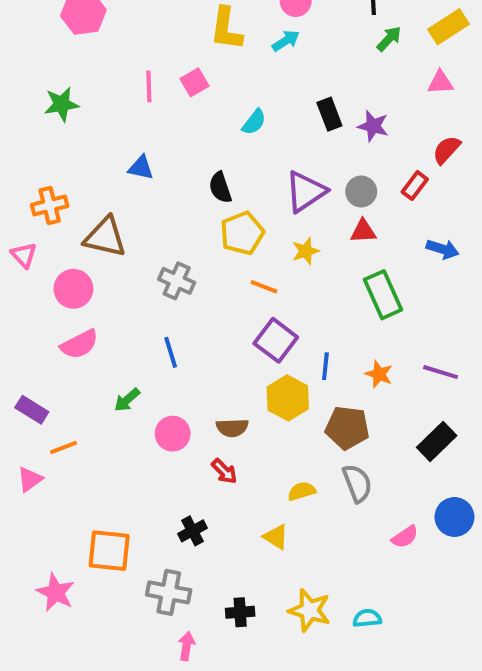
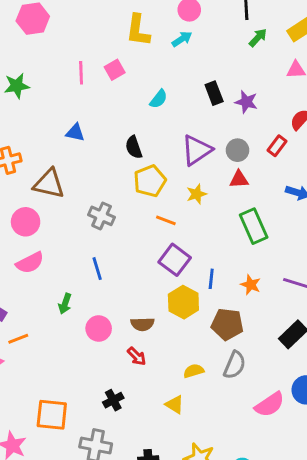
green arrow: (127, 400) -> (65, 304), turned -30
gray semicircle: (357, 483) -> (235, 365), turned 44
pink semicircle: (405, 537) -> (270, 405), size x1.5

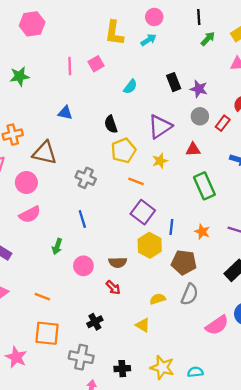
gray circle: (237, 150) -> (200, 116), moved
orange line: (18, 339) -> (42, 297), moved, turned 42

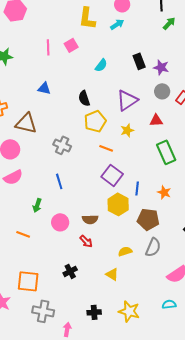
orange line: (42, 297) -> (23, 234), moved
gray cross: (81, 357) -> (43, 311), moved
cyan semicircle: (195, 372) -> (169, 304), moved

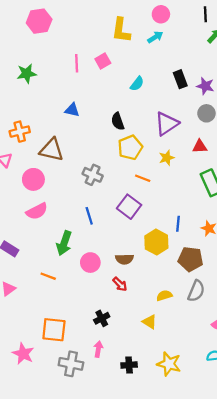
purple square: (112, 175) -> (129, 207), moved
green arrow: (37, 205) -> (64, 243), size x1.5
pink arrow: (67, 329) -> (98, 349), moved

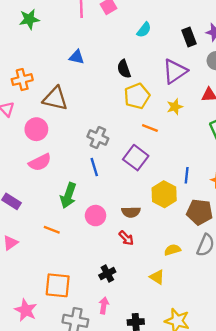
black rectangle: (180, 79) -> (189, 37), moved
gray cross: (93, 175) -> (98, 137), moved

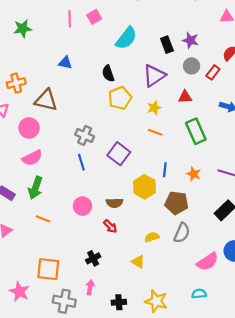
cyan semicircle: (144, 30) -> (126, 38), size x1.6
orange line: (150, 128) -> (155, 132), moved
green arrow: (68, 195) -> (35, 188), moved

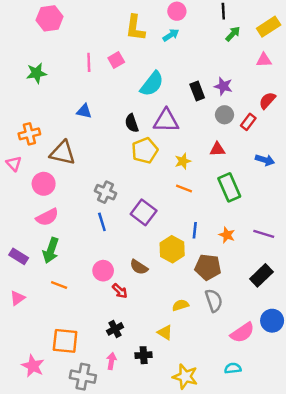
purple triangle: (154, 76) -> (166, 121), moved, turned 35
brown semicircle: (115, 203) -> (139, 267), turned 35
red arrow: (110, 226) -> (120, 291), moved
gray semicircle: (182, 233) -> (214, 300), turned -42
black cross: (119, 302) -> (144, 355), moved

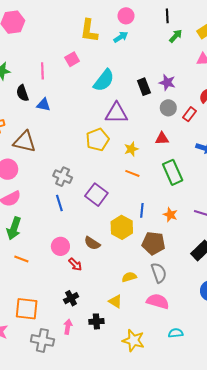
pink line: (89, 62) -> (42, 71), moved
black semicircle: (132, 123) -> (22, 93), moved
pink semicircle: (242, 333) -> (158, 301), moved, turned -130

